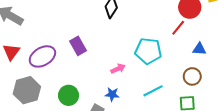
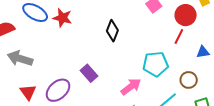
pink arrow: (118, 69) -> (131, 87), size x1.5
brown circle: (192, 76) -> (189, 80), moved

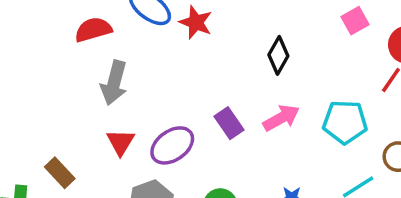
gray arrow: (20, 59) -> (114, 83), turned -100
pink arrow: (131, 87) -> (281, 118), moved

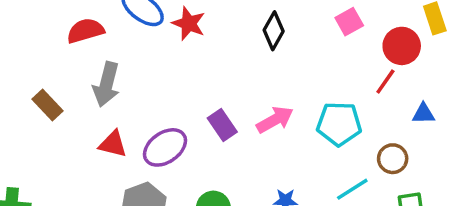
black diamond: (278, 55) -> (274, 31), moved
red triangle: (121, 142) -> (113, 144), turned -48
brown rectangle: (60, 173) -> (47, 105), moved

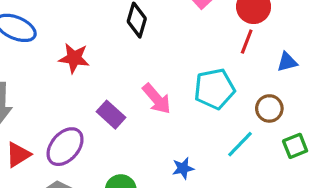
red star: (189, 23) -> (74, 58), moved
pink arrow: (275, 120) -> (157, 99), turned 92
red triangle: (113, 144) -> (18, 155), turned -32

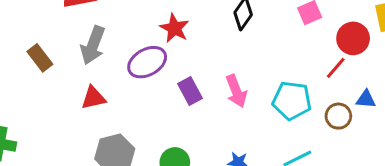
brown circle: (269, 108) -> (338, 116), moved
purple ellipse: (65, 147) -> (147, 62), moved

